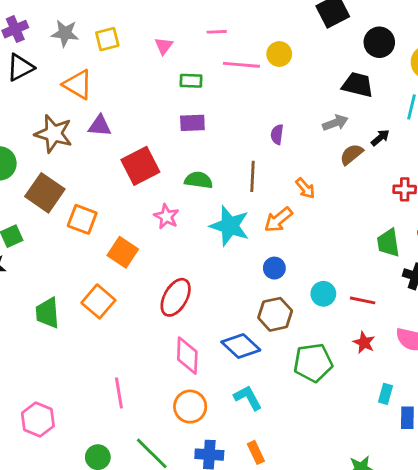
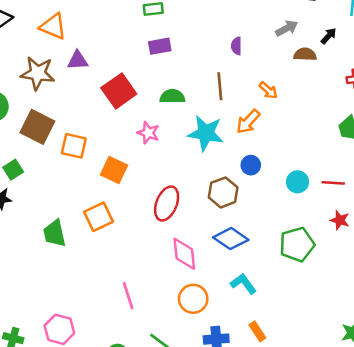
brown semicircle: (351, 154) -> (305, 54), turned 50
orange square: (98, 301) -> (99, 217), turned 32
brown hexagon: (275, 314) -> (223, 192), moved

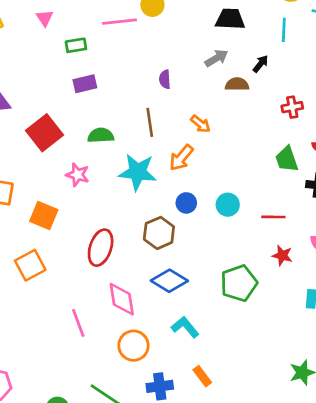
cyan circle: (298, 182) -> (228, 205), moved
pink line: (128, 296) -> (78, 323), moved

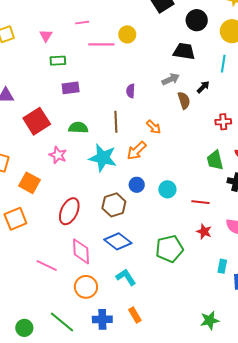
green rectangle: (76, 45) -> (58, 61), moved
brown semicircle: (237, 84) -> (184, 100), turned 66
pink line: (78, 323) -> (47, 266), turned -50

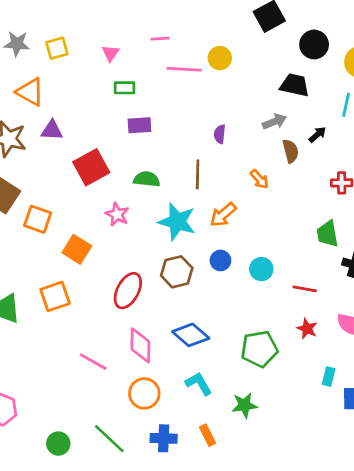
orange arrow: (154, 127) -> (259, 179), moved
brown hexagon: (114, 205) -> (177, 272), moved
green star: (210, 320) -> (244, 405), moved

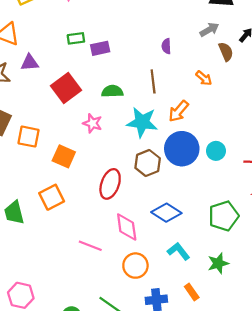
green rectangle: (125, 88) -> (76, 38), moved
blue circle: (220, 260) -> (182, 149), size x2.0

